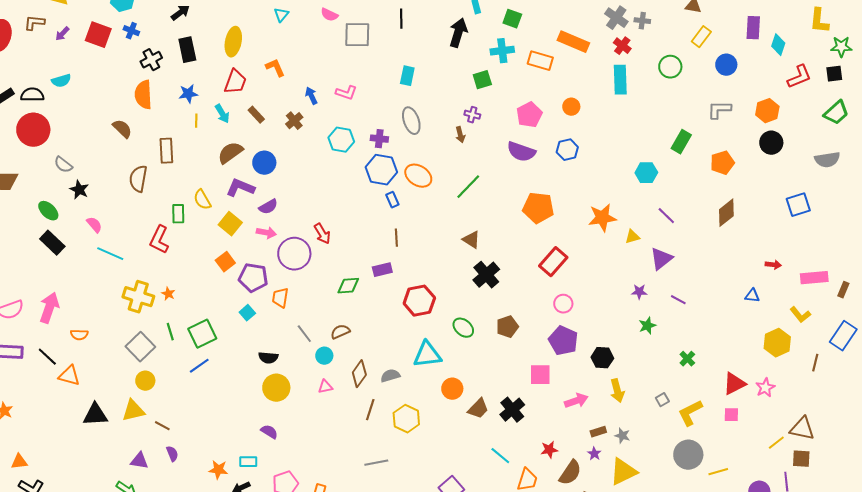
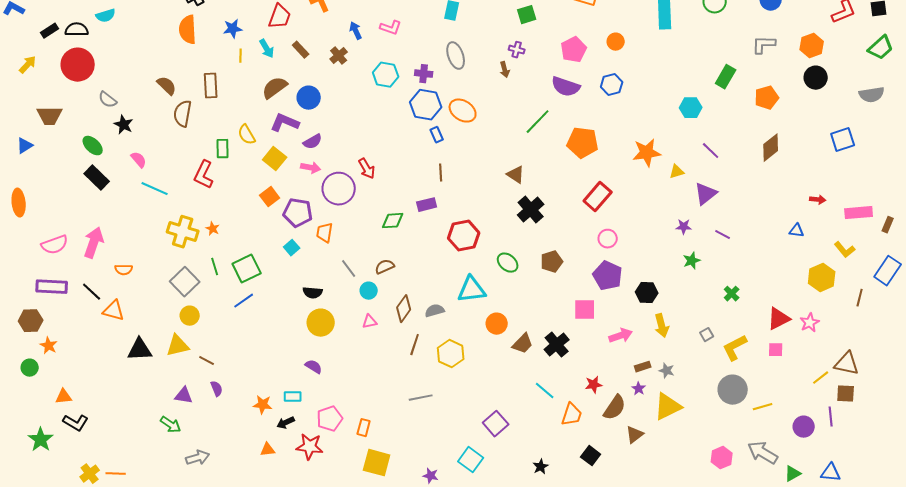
brown semicircle: (122, 129) -> (167, 86), moved
green line: (468, 187) -> (538, 122), moved

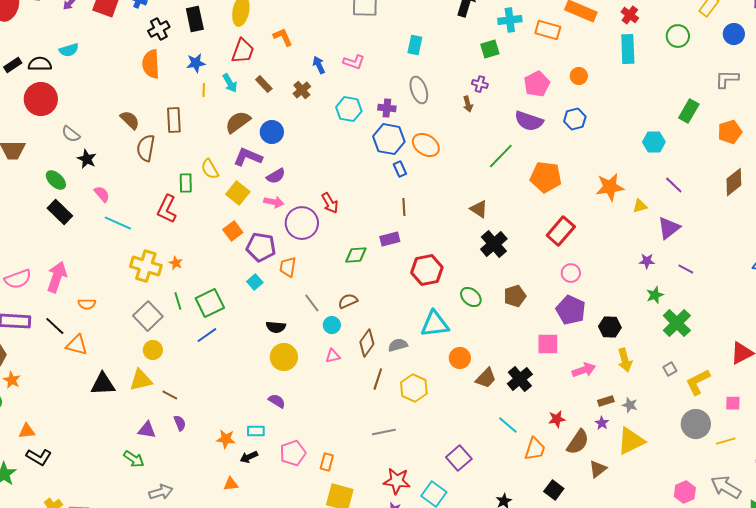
green cross: (732, 294) -> (677, 323), moved, size x1.8
pink square: (776, 350) -> (733, 403), moved
red star: (310, 447) -> (397, 481), moved

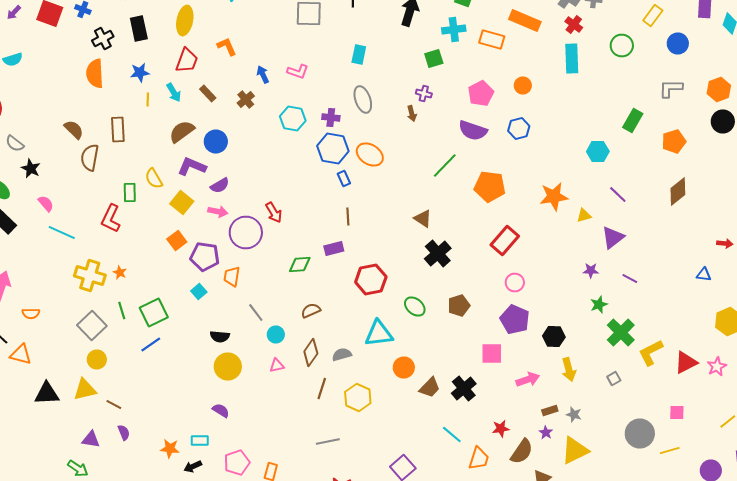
brown semicircle: (348, 301) -> (311, 310), moved
yellow L-shape: (698, 382) -> (651, 352), moved

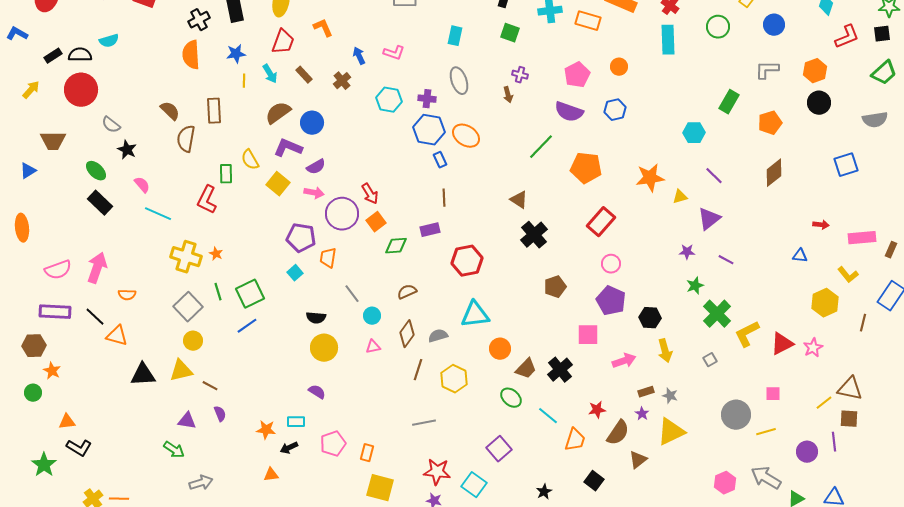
green square: (434, 58) -> (510, 33), moved, turned 36
orange square: (177, 240) -> (376, 222), moved
green ellipse: (415, 306) -> (511, 398), moved

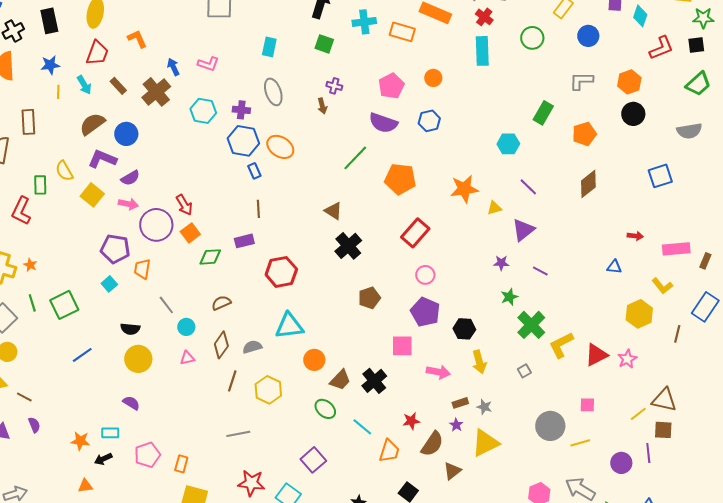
brown cross: (342, 81) -> (156, 92), size x1.6
blue line: (247, 326) -> (82, 355), moved
pink arrow: (624, 361) -> (438, 372), turned 30

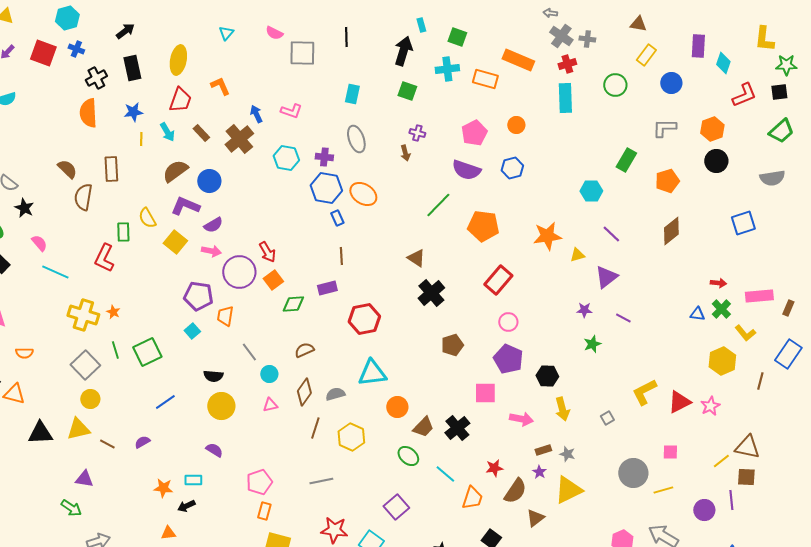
red cross: (484, 17) -> (567, 64), turned 36
green cross: (531, 325) -> (721, 309), moved, size x0.7
purple semicircle: (34, 425) -> (142, 442), moved, turned -98
pink pentagon: (147, 455) -> (259, 482), moved

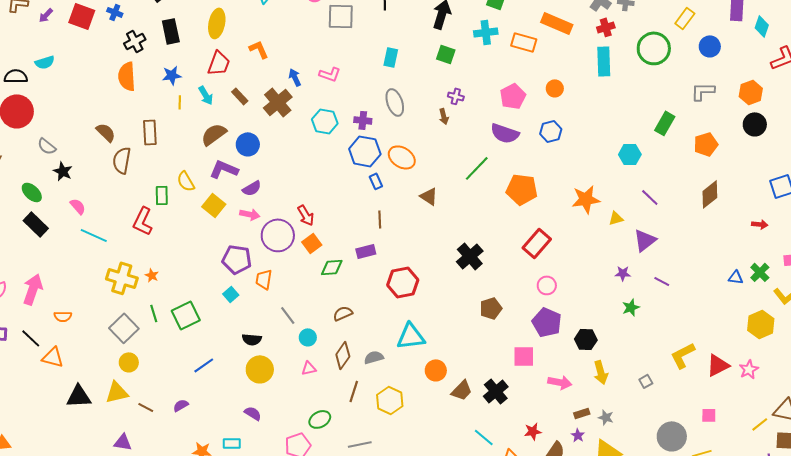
green circle: (615, 85) -> (654, 48), size x1.4
brown triangle: (416, 258) -> (429, 196), moved
red arrow: (718, 283) -> (760, 224), moved
green ellipse: (408, 456) -> (320, 419), moved, turned -70

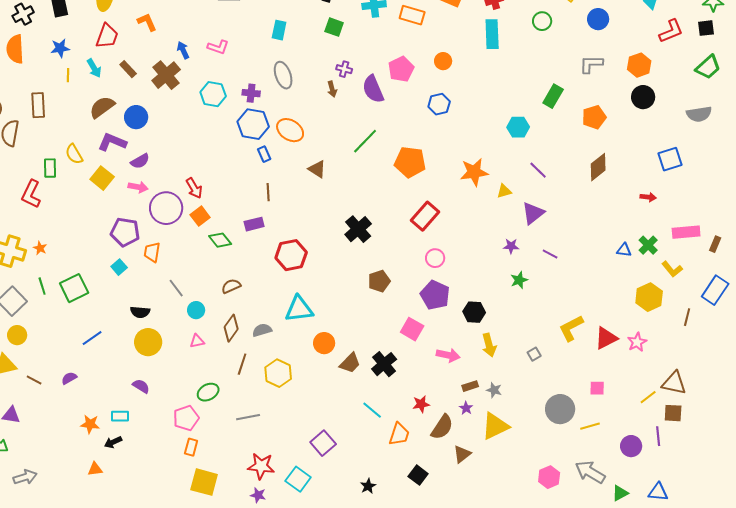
green circle: (654, 48) -> (542, 21), size x0.6
purple semicircle: (505, 133) -> (373, 89), moved, turned 48
green diamond: (332, 267) -> (220, 240), turned 55
pink square: (524, 356) -> (412, 329), turned 30

